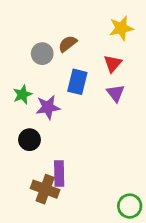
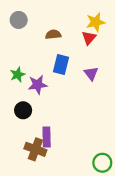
brown semicircle: (68, 44) -> (53, 34), turned 32
gray circle: (42, 54) -> (19, 20), moved
red triangle: (113, 63) -> (89, 38), moved

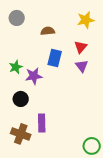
red triangle: (89, 38) -> (81, 47), moved
brown cross: (35, 149) -> (21, 134), moved

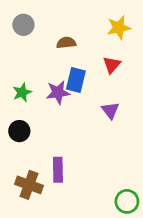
purple triangle: (82, 66) -> (110, 110), moved
purple star: (34, 76) -> (58, 92), moved
black circle: (21, 99) -> (19, 131), moved

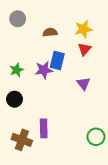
yellow star: (119, 28) -> (83, 29), moved
green circle: (127, 201) -> (96, 137), moved

